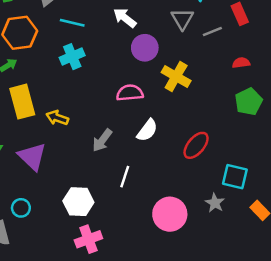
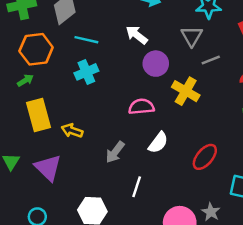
gray line: (212, 31) -> (211, 60), moved
gray star: (215, 203) -> (211, 212), moved

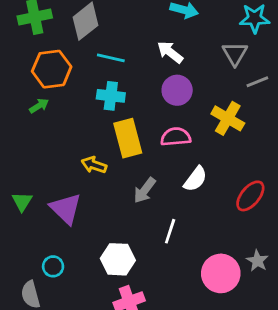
purple circle: (156, 64) -> (177, 90), moved
cyan cross: (86, 72) -> (111, 96), turned 30
yellow rectangle: (39, 115) -> (128, 138), moved

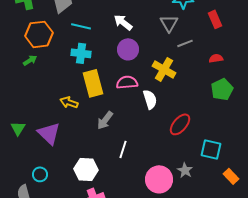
white semicircle: (195, 179) -> (150, 99), moved, turned -54

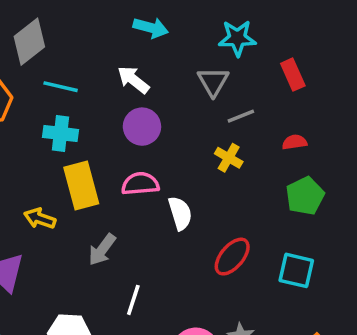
yellow cross: (164, 69) -> (229, 158), moved, size x0.7
cyan square: (211, 149) -> (296, 270), moved

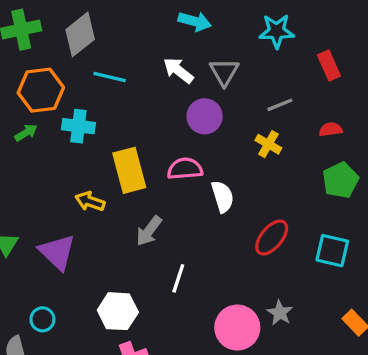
gray triangle: (213, 81) -> (224, 72), moved
purple circle: (142, 127) -> (205, 116), moved
cyan cross: (61, 133) -> (78, 126), moved

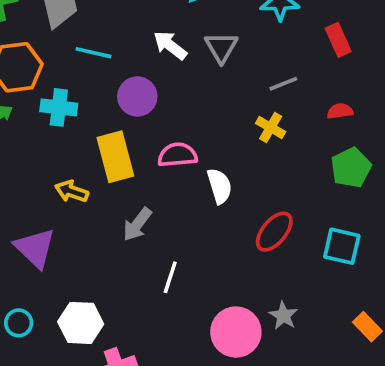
purple circle: (205, 116) -> (137, 96), moved
white hexagon: (118, 311) -> (81, 323), moved

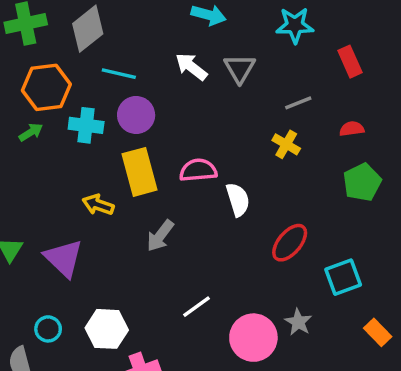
purple circle: (137, 96) -> (136, 115), moved
cyan square: (342, 246) -> (343, 277), moved, turned -33
white line: (170, 277) -> (196, 307), moved, turned 36

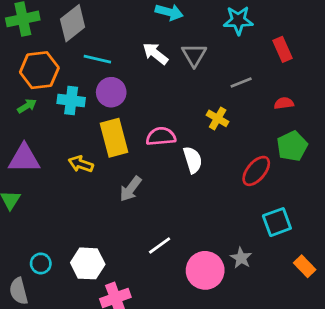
yellow cross: (286, 144) -> (218, 118), moved
red ellipse: (290, 243) -> (256, 171), moved
purple triangle: (64, 258) -> (24, 159), moved, turned -44

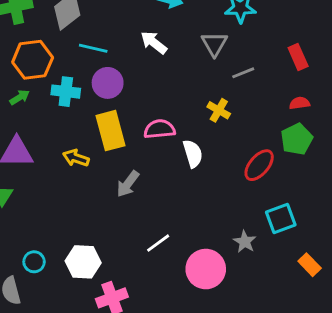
red rectangle: (282, 49) -> (298, 57), moved
gray triangle: (194, 55) -> (214, 44), moved
red semicircle: (284, 103) -> (299, 103), moved
gray star: (241, 258) -> (245, 242), moved

